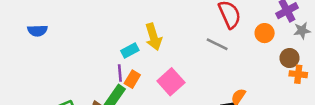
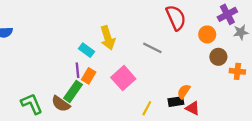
gray line: (217, 44) -> (152, 48), moved
cyan rectangle: (130, 51) -> (86, 50), turned 64
brown circle: (290, 58) -> (218, 57), moved

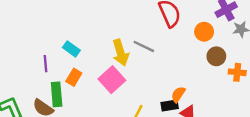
yellow arrow: (108, 38) -> (120, 53), moved
purple line: (78, 70) -> (46, 64), moved
green rectangle: (73, 91) -> (57, 94), turned -40

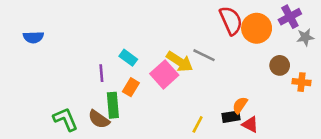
orange circle: (204, 32) -> (257, 28), moved, size x1.5
yellow arrow: (120, 53) -> (180, 62), turned -40
pink square: (112, 80) -> (164, 74), moved

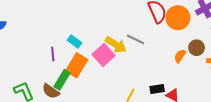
orange rectangle: (131, 87) -> (77, 65), size x1.6
green rectangle: (113, 105) -> (62, 80), turned 36
orange semicircle: (240, 105) -> (180, 56), moved

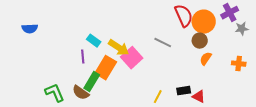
cyan rectangle: (75, 42) -> (94, 41), moved
yellow arrow: (116, 45) -> (119, 48), moved
brown circle: (197, 48) -> (200, 41), moved

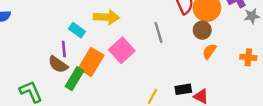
gray line: (163, 43) -> (158, 33), turned 48
yellow arrow: (119, 48) -> (106, 17), moved, turned -30
brown semicircle: (81, 93) -> (58, 64), moved

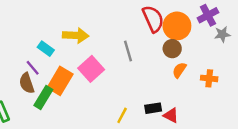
purple line: (64, 49) -> (33, 68), turned -35
orange cross: (248, 57) -> (209, 78), moved
brown semicircle: (58, 64) -> (27, 83), turned 36

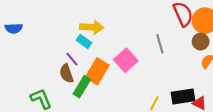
yellow arrow: (76, 35) -> (92, 27), moved
black rectangle: (153, 108) -> (183, 97), size x1.5

